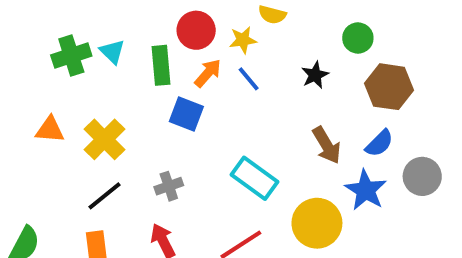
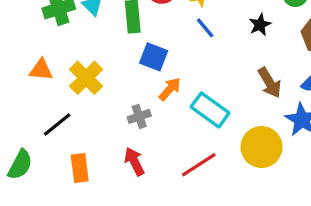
orange arrow: (208, 73) -> (170, 89), moved
black line: (104, 196) -> (57, 124), moved

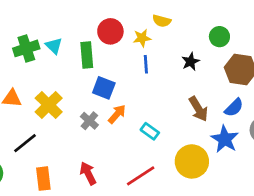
blue line: (205, 28) -> (146, 64), turned 36
cyan rectangle: (210, 110) -> (150, 131), size x0.6
gray cross: (139, 116) -> (89, 121), moved, turned -30

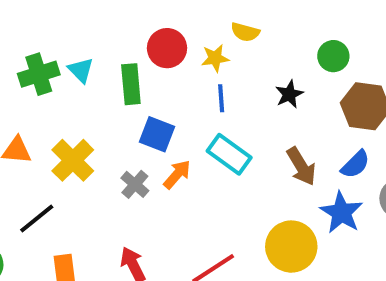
cyan rectangle: (150, 131) -> (229, 154), moved, size x1.5

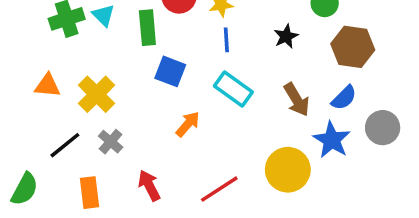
orange arrow: (177, 174) -> (188, 124), moved
gray cross: (135, 184) -> (111, 142), moved

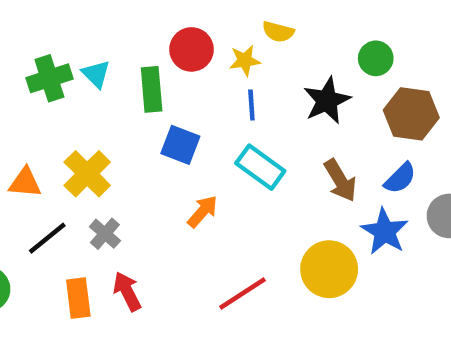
black star: (286, 36) -> (327, 100), size x1.5
orange triangle: (47, 86) -> (25, 183), moved
red arrow: (149, 186) -> (127, 291), moved

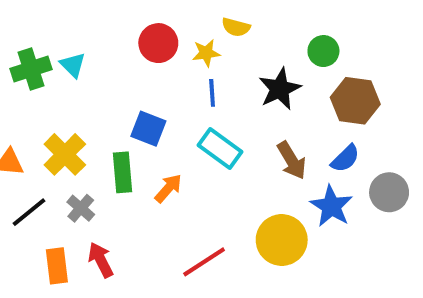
green rectangle: (152, 89) -> (123, 172), moved

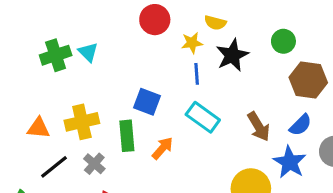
red circle: (158, 43) -> (155, 20), moved
black star: (280, 89) -> (232, 55), moved
yellow cross: (65, 154) -> (82, 122), turned 32

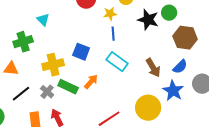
green cross: (56, 55) -> (23, 42), moved
black star: (232, 55) -> (148, 20), moved, turned -30
yellow cross: (82, 122) -> (53, 65), moved
green rectangle: (127, 136) -> (68, 87), moved, turned -60

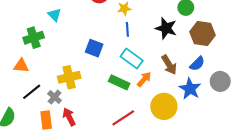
black star: (148, 20) -> (166, 28), moved
yellow cross: (53, 65) -> (69, 77), moved
orange arrow: (91, 82) -> (144, 79), moved
green rectangle: (68, 87) -> (119, 82), moved
gray cross: (47, 92) -> (55, 97), moved

